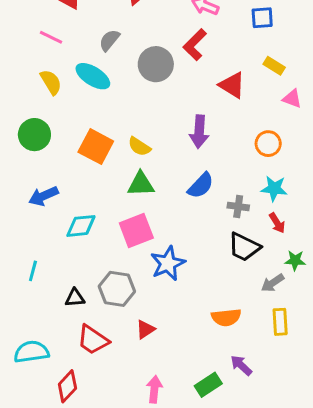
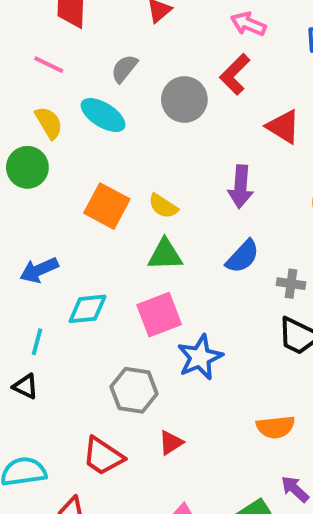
green circle: (34, 135) -> (27, 167), moved
cyan line: (33, 271) -> (37, 342), moved
black triangle: (75, 298) -> (25, 386), moved, turned 30

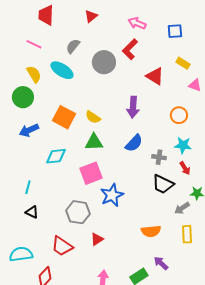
blue arrow: (39, 270) -> (29, 130), moved
cyan diamond: (88, 309) -> (56, 156), moved
black triangle: (25, 386) -> (32, 212), moved

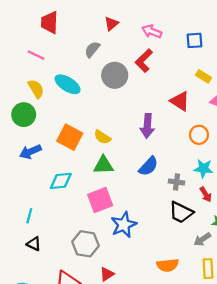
red triangle: (91, 16) -> (111, 24), moved
gray semicircle: (73, 46) -> (92, 49), moved
red triangle: (155, 76) -> (180, 101), moved

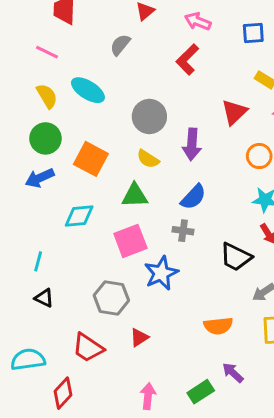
gray circle: (115, 75) -> (149, 116), moved
red triangle: (180, 101) -> (234, 112), turned 45
green circle: (24, 115) -> (45, 138), moved
yellow semicircle: (102, 137) -> (148, 159), moved
gray cross: (177, 182) -> (183, 231), moved

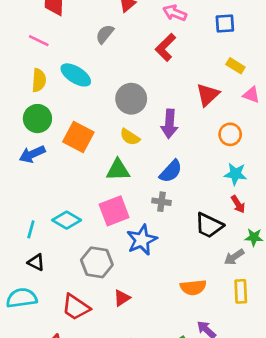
yellow semicircle: (47, 96) -> (39, 80), turned 35
cyan diamond: (79, 216) -> (67, 220), moved, turned 36
cyan semicircle: (28, 359) -> (22, 298), moved

